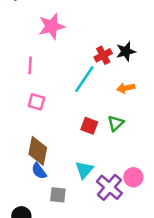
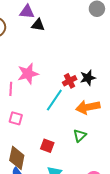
pink star: (52, 26) -> (28, 74), moved
orange arrow: (126, 88) -> (88, 107), size x1.6
red square: (89, 126) -> (47, 146), moved

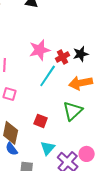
pink star: (28, 74) -> (40, 50), moved
green triangle: (80, 136) -> (73, 111), size x1.5

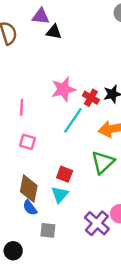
red cross: (63, 57) -> (91, 98), turned -32
cyan triangle: (48, 148) -> (60, 195), moved

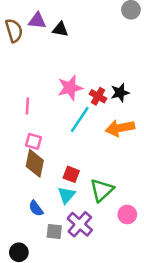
purple triangle: (41, 16) -> (37, 21), moved
green triangle: (103, 162) -> (102, 190), moved
brown diamond: (29, 189) -> (35, 163), moved
purple cross: (97, 223) -> (80, 224), moved

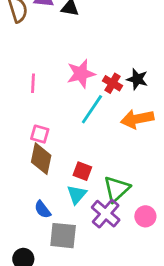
black star: (120, 93) -> (137, 79), turned 30
pink line: (27, 106) -> (33, 83), moved
purple cross: (80, 224) -> (106, 214), moved
gray square: (54, 232) -> (63, 236), size x1.5

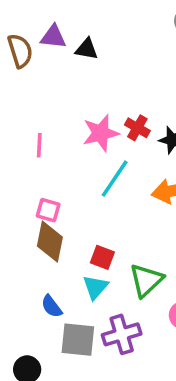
red cross: (112, 83) -> (137, 128), moved
purple cross: (106, 214) -> (122, 334), moved, turned 32

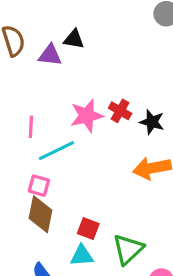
purple triangle: (53, 37) -> (50, 55), moved
cyan line: (115, 179) -> (56, 151), moved, turned 30
cyan triangle: (95, 287) -> (82, 256), turned 45

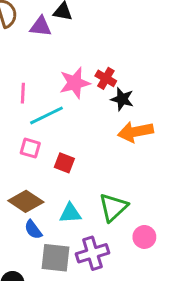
black star: (152, 122) -> (122, 99), moved
brown diamond: (40, 214) -> (26, 201), moved, turned -68
red square: (88, 229) -> (64, 163), moved

